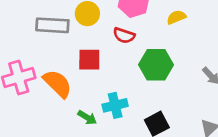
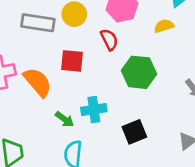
red semicircle: (124, 35) -> (109, 40), turned -140

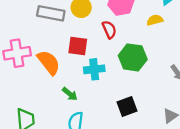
cyan cross: (94, 110) -> (94, 69), moved

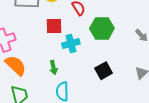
orange semicircle: (49, 62) -> (16, 65), moved
green arrow: (70, 94) -> (53, 68), turned 48

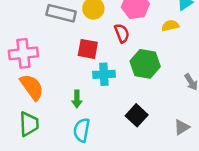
black square: (104, 71) -> (137, 115), turned -30

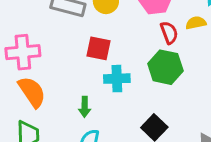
red semicircle: (122, 33) -> (169, 33), moved

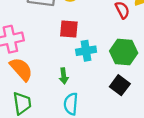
green hexagon: (165, 67) -> (124, 52), moved

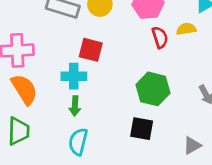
cyan cross: (86, 51) -> (74, 76), moved
black square: (120, 85) -> (142, 129), turned -36

